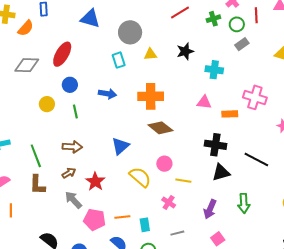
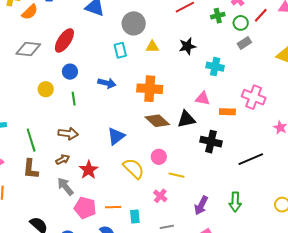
red line: (256, 15) -> (261, 15), turned 42
black line: (256, 160) -> (251, 159), turned -55
black triangle: (221, 172) -> (186, 119), moved

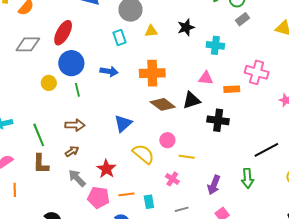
blue circle: (70, 72) -> (71, 63), size x1.6
black line: (251, 159) -> (266, 150), moved
red star: (89, 170) -> (106, 169), moved

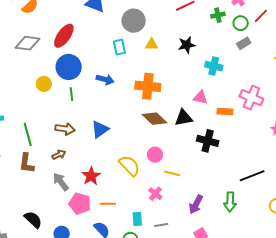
blue triangle: (123, 123) -> (100, 129), moved
cyan rectangle: (149, 202) -> (137, 219), moved

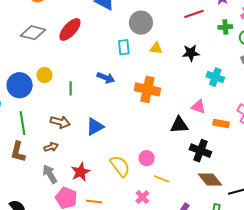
blue circle: (69, 67) -> (20, 85), moved
brown diamond: (154, 119) -> (210, 179), moved

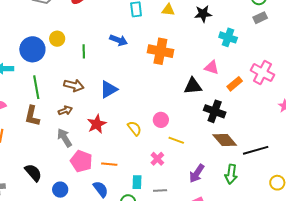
orange rectangle: (221, 124) -> (235, 84), turned -49
yellow semicircle: (120, 166) -> (134, 128), size x0.7
red star: (81, 172) -> (97, 124), moved

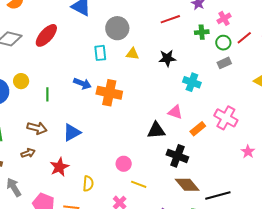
orange cross: (160, 51) -> (109, 93), moved
yellow semicircle: (134, 128) -> (88, 184), moved, turned 42
gray arrow: (64, 138) -> (14, 187), moved

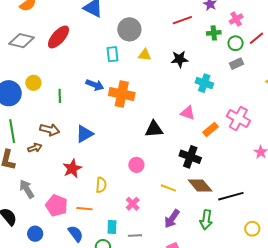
black triangle: (156, 130) -> (154, 129), moved
brown arrow: (28, 153) -> (35, 148), moved
yellow line: (139, 184) -> (168, 188), moved

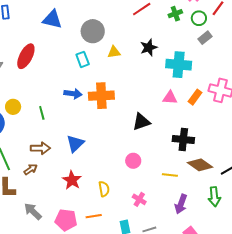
cyan cross: (204, 83) -> (179, 65), size x1.4
orange rectangle: (210, 129) -> (195, 97), moved

